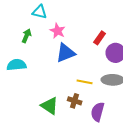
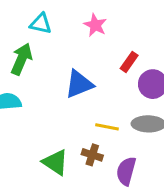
pink star: (58, 31) -> (95, 25), moved
green arrow: (27, 36) -> (21, 59), size x1.5

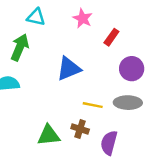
red rectangle: (129, 62) -> (111, 37), moved
green triangle: (55, 162) -> (49, 135), turned -40

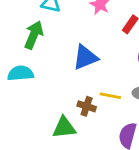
brown cross: (80, 129) -> (87, 106), moved

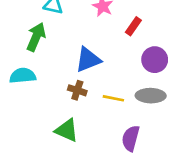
brown cross: (87, 106) -> (77, 90), moved
green triangle: (64, 127) -> (67, 130), turned 30

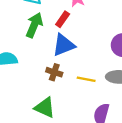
red rectangle: (133, 26) -> (63, 19), moved
green arrow: (36, 37) -> (34, 25), moved

